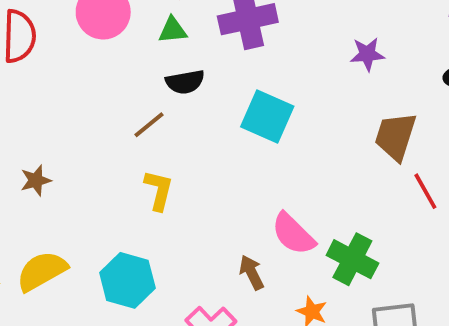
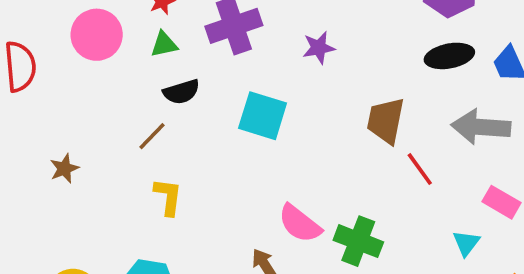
purple star: (367, 54) -> (319, 48), moved
brown star: (36, 180) -> (64, 168), moved

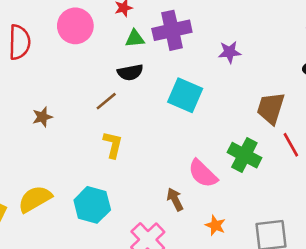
green triangle: (164, 44) -> (135, 39), moved
green cross: (358, 241) -> (244, 155), moved

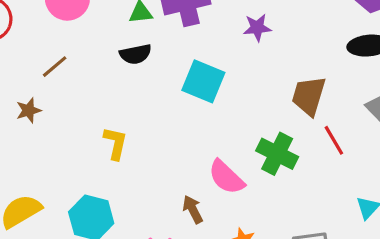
brown line: (106, 101) -> (55, 67), moved

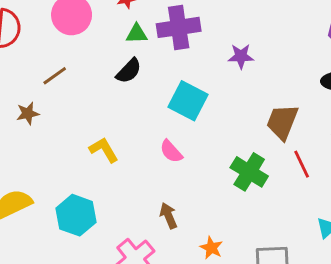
black semicircle: (136, 54) -> (129, 71), turned -40
yellow L-shape: (115, 143) -> (104, 150), turned -48
pink semicircle: (226, 177) -> (171, 151), moved, size x0.7

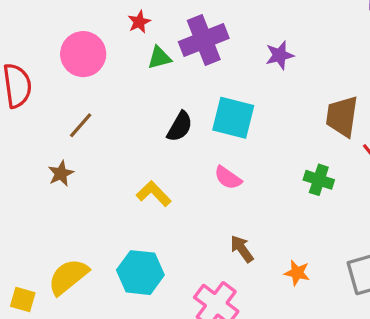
black semicircle: (129, 71) -> (180, 127), moved
green cross: (249, 172) -> (319, 180), size x0.7

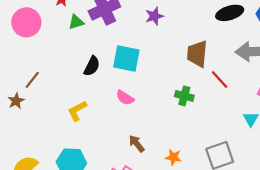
brown line: (81, 125) -> (32, 80), moved
yellow L-shape: (154, 194) -> (77, 111), turned -70

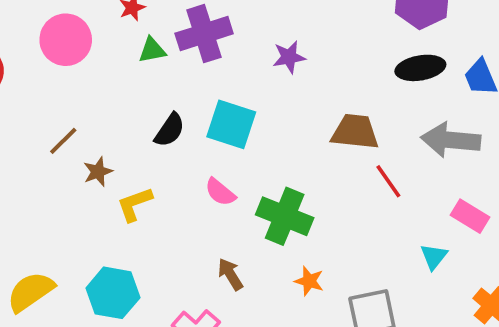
brown trapezoid: (197, 54) -> (355, 132), turned 84
green cross: (184, 96) -> (285, 216), moved, size x1.6
brown star: (16, 101) -> (98, 172), moved
orange star: (173, 157) -> (309, 281), moved

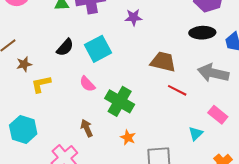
cyan square: (231, 124) -> (98, 49), turned 36
red line: (388, 181) -> (177, 90), turned -36

